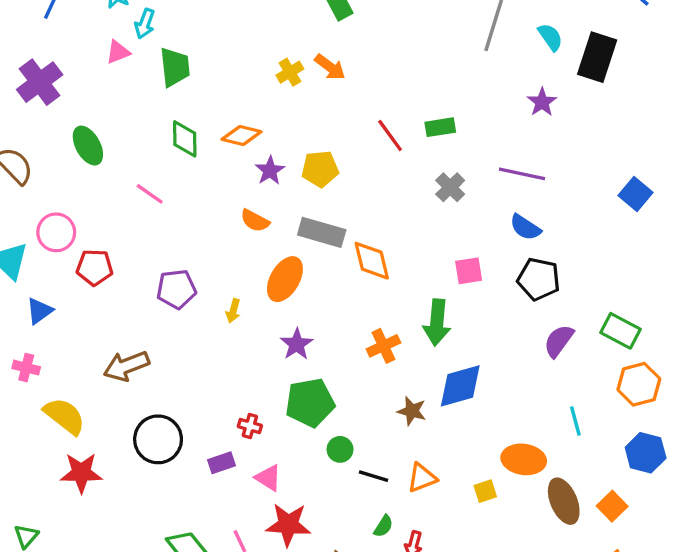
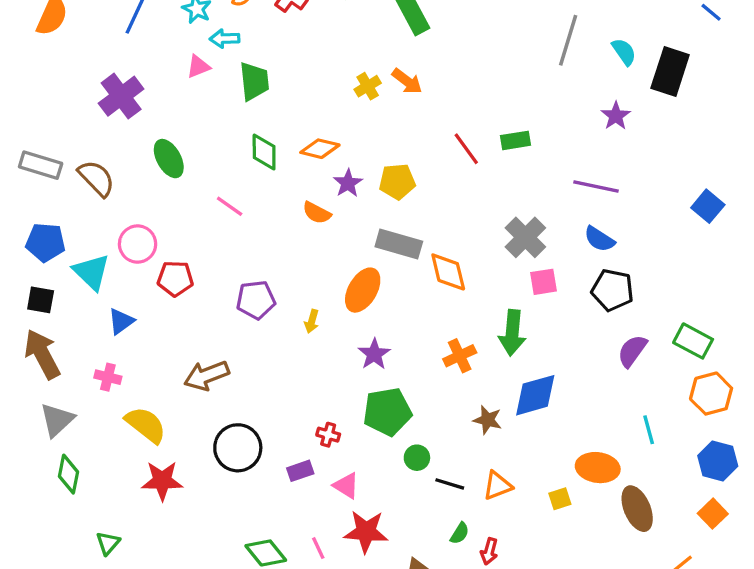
cyan arrow: (145, 24) -> (225, 39), turned 68
gray cross: (450, 187) -> (525, 237), moved, size x1.4
orange semicircle: (255, 221) -> (317, 213), moved
orange square: (612, 506) -> (713, 514), moved

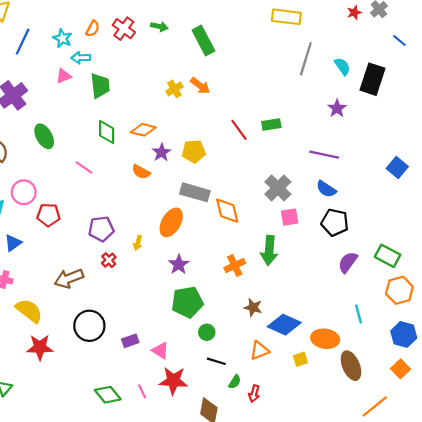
blue diamond: (535, 395) -> (284, 325), moved, turned 40
red cross: (328, 435) -> (109, 260), moved, turned 32
black line: (450, 484) -> (216, 361), moved

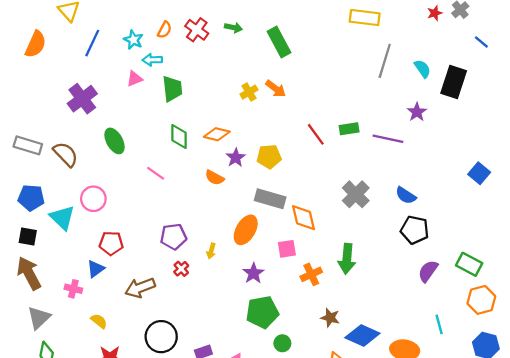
purple line: (324, 155) -> (388, 139), moved
red pentagon: (48, 215) -> (111, 243), moved
pink square: (290, 217) -> (287, 249), moved
blue triangle: (13, 243) -> (96, 269), moved
yellow semicircle: (29, 311) -> (99, 321), size x0.6

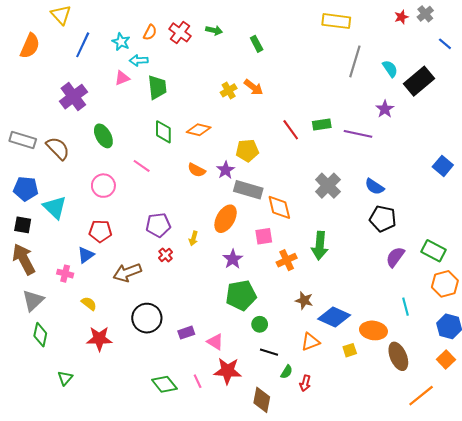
green rectangle: (279, 42) -> (257, 44), size x0.6
black rectangle: (454, 82) -> (419, 81), turned 32
purple star: (236, 158) -> (226, 170), moved
pink circle: (93, 199) -> (103, 186), moved

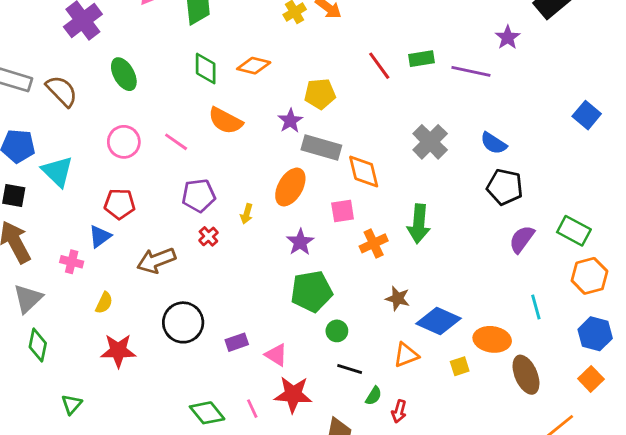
pink line: (142, 166) -> (176, 142), moved
orange semicircle: (197, 170) -> (225, 121), moved, size x1.4
yellow semicircle: (89, 304) -> (104, 303), turned 77

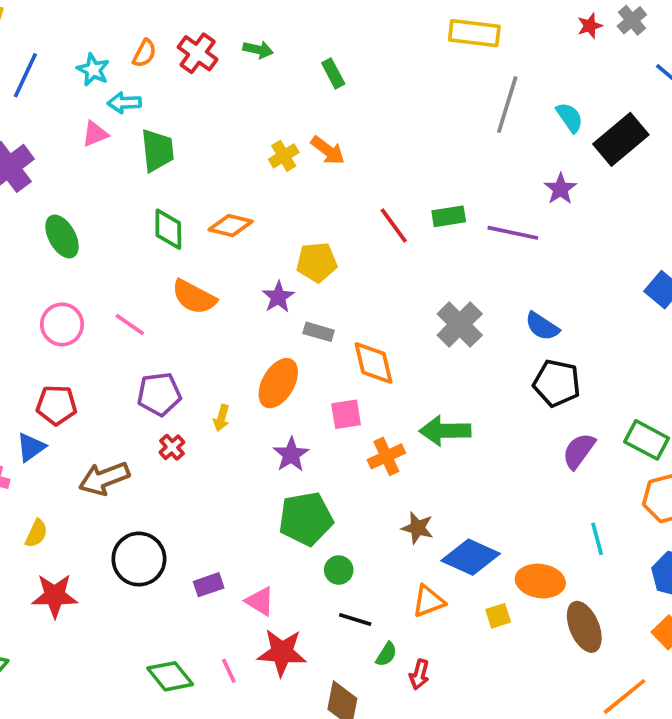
gray rectangle: (321, 147) -> (319, 332), size x0.6
green arrow: (419, 224) -> (445, 431), turned 84

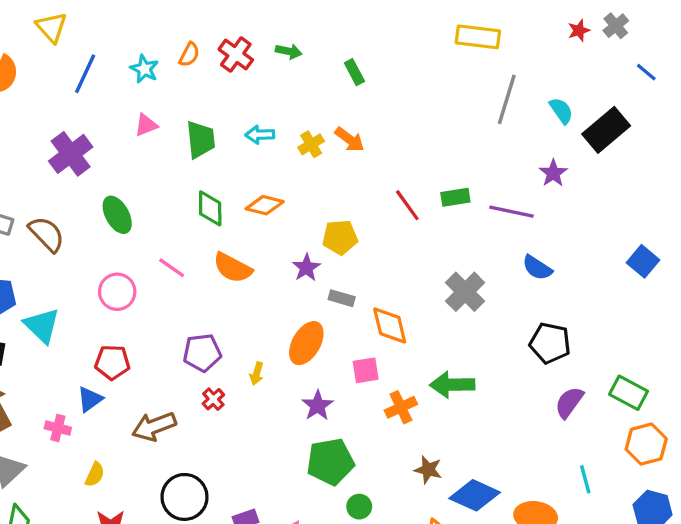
cyan arrow: (124, 103) -> (260, 135), moved
pink line: (130, 324) -> (172, 268), moved
blue semicircle: (542, 326) -> (537, 268), moved

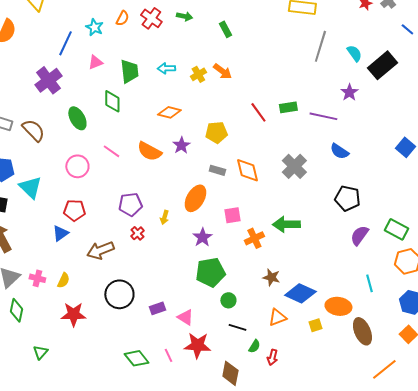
blue line: (85, 74) -> (65, 43), moved
green diamond: (210, 208) -> (112, 101), moved
purple star: (306, 268) -> (181, 145), moved
orange diamond: (390, 325) -> (247, 170), moved
pink cross: (58, 428) -> (37, 278), moved

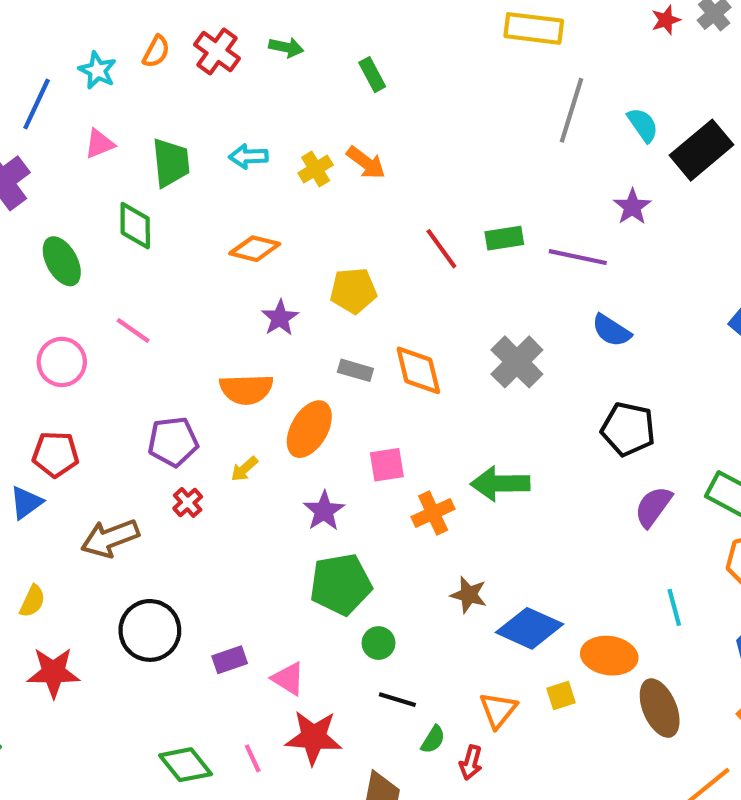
orange semicircle: (149, 151) -> (246, 389), moved, turned -30
yellow arrow: (164, 217) -> (244, 469), turned 32
orange triangle: (277, 317) -> (498, 710), moved, turned -30

